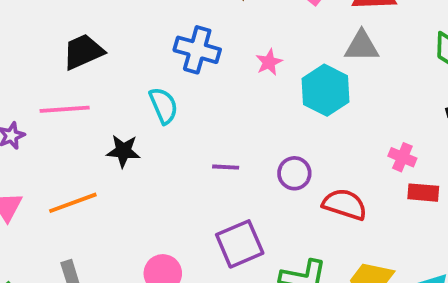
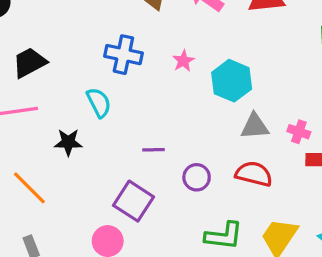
gray triangle: (362, 46) -> (255, 126), moved
purple circle: (294, 173) -> (197, 177), moved
orange line: (73, 203) -> (29, 188), turned 69
purple square: (240, 244) -> (133, 201), moved, turned -30

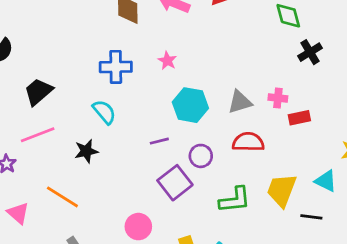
cyan hexagon: (232, 81) -> (190, 105), moved
purple square: (133, 201) -> (175, 183), moved, turned 32

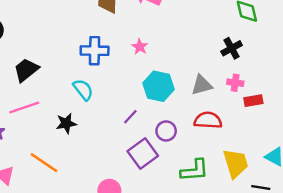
black cross: (310, 52) -> (232, 48), moved
purple line: (159, 141) -> (130, 117), turned -35
yellow trapezoid: (282, 190) -> (236, 163), turned 140

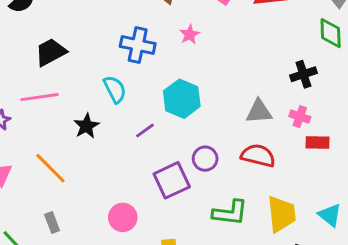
pink star: (140, 47) -> (190, 34), moved
cyan hexagon: (159, 86) -> (182, 99), moved
purple line: (130, 117) -> (145, 131), moved
black star: (66, 123) -> (86, 126), turned -30

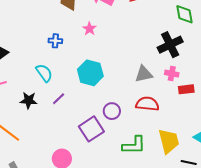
blue cross: (138, 45) -> (55, 41), size x0.6
black cross: (303, 74) -> (170, 45), size x1.4
black star: (86, 126) -> (29, 100), turned -30
purple line: (145, 131) -> (59, 99), moved

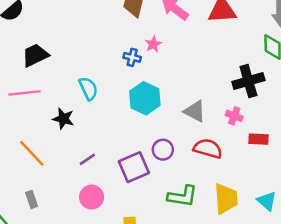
blue cross: (55, 41) -> (132, 57), moved
gray triangle: (144, 74) -> (195, 111), moved, turned 30
pink cross: (172, 74) -> (234, 116), moved
purple line: (59, 99) -> (87, 159), moved

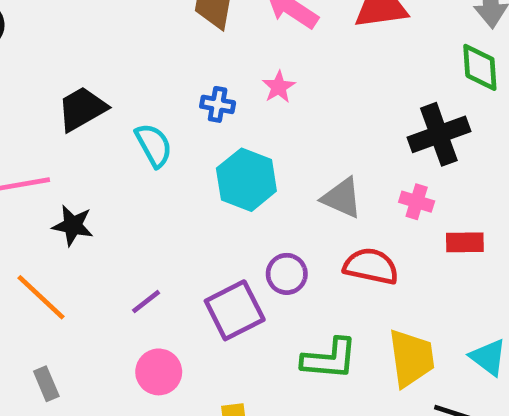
pink star: (153, 44) -> (279, 87), moved
black trapezoid: (35, 55) -> (82, 109), moved
cyan semicircle: (88, 88) -> (154, 145), moved
black star: (63, 119) -> (73, 225), moved

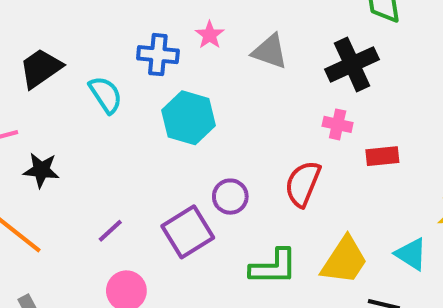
blue cross: (218, 104) -> (158, 55), size x1.4
gray triangle: (342, 198) -> (270, 51), moved
red semicircle: (371, 266) -> (303, 184), turned -75
yellow trapezoid: (411, 358) -> (344, 260), turned 46

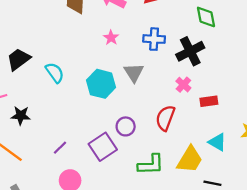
gray triangle: (270, 51) -> (134, 73), moved, turned 40
blue cross: (158, 55) -> (154, 39), moved
pink cross: (338, 124) -> (183, 85), turned 32
cyan triangle: (411, 254) -> (217, 142), moved

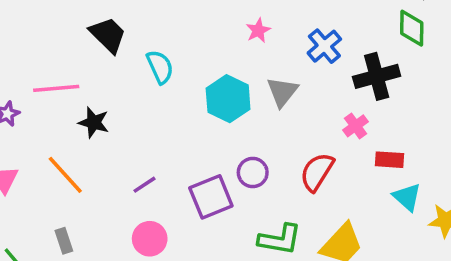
blue cross: (154, 39) -> (324, 46), turned 35
black trapezoid: (18, 59) -> (108, 35), turned 70
cyan triangle: (217, 142) -> (407, 197), moved

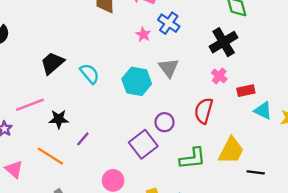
black trapezoid: (108, 35) -> (52, 63), turned -70
blue cross: (324, 46) -> (169, 23), moved
purple line: (144, 185) -> (83, 139), moved

